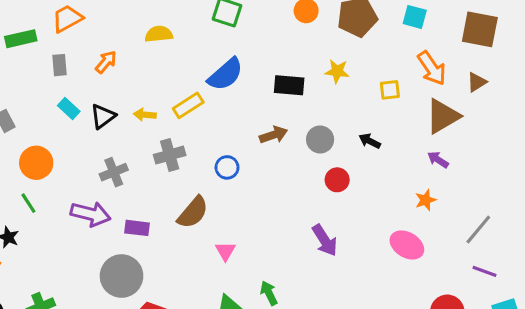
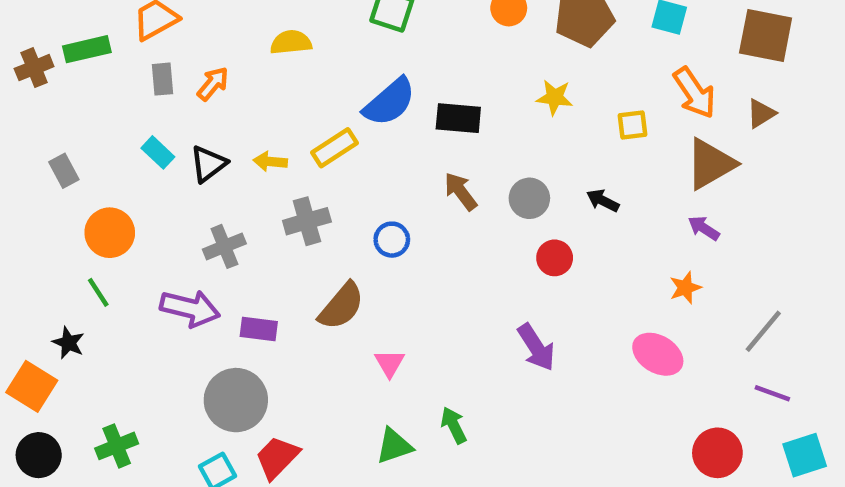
gray rectangle: (59, 65) -> (162, 79), moved
black rectangle: (289, 85) -> (458, 118), moved
brown arrow: (274, 135) -> (461, 191), turned -108

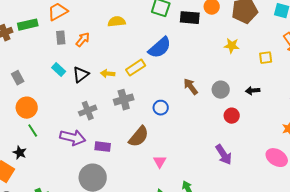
black rectangle: (458, 118) -> (190, 18), moved
black arrow: (603, 201) -> (253, 91), turned -32
orange circle: (110, 233) -> (27, 108), moved

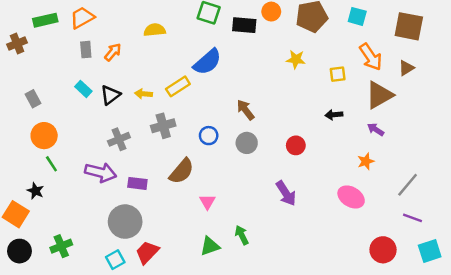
green rectangle: (28, 25) -> (45, 20), moved
gray circle: (221, 90) -> (247, 143), moved
black arrow: (253, 91) -> (334, 115), moved

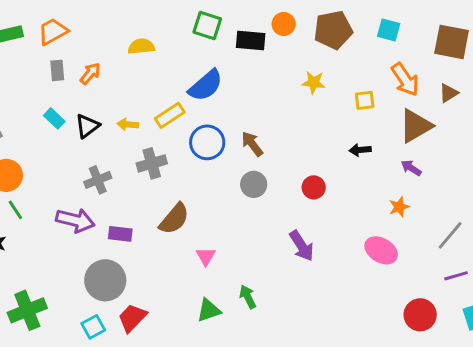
blue circle: (209, 136) -> (207, 142), moved, size x1.5
purple line: (412, 218) -> (456, 276), turned -36
green cross: (61, 246) -> (27, 310), size x1.4

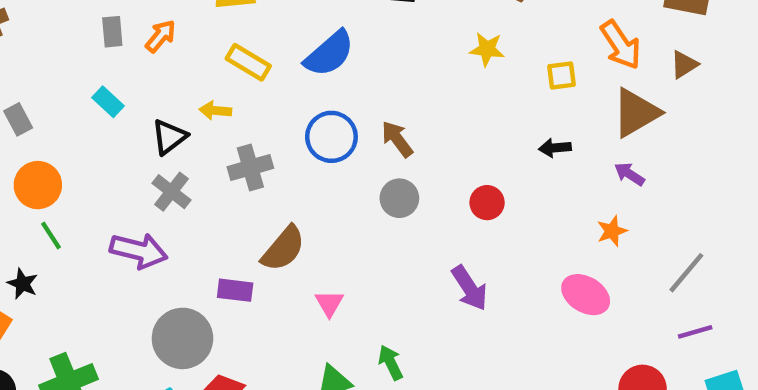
yellow rectangle: (170, 115) -> (248, 62), moved, turned 64
black triangle: (87, 126) -> (169, 137), moved
gray cross: (98, 180) -> (172, 192), turned -30
purple rectangle: (120, 234) -> (235, 290), moved

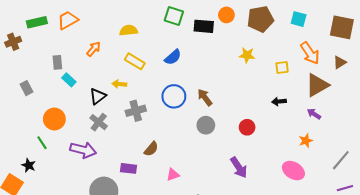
gray rectangle: (112, 32) -> (57, 62), moved
blue semicircle: (329, 54) -> (173, 57), size x0.7
orange circle: (38, 185) -> (54, 119), moved
brown semicircle: (283, 249) -> (151, 149), size x0.7
pink triangle: (329, 303) -> (173, 175), turned 40

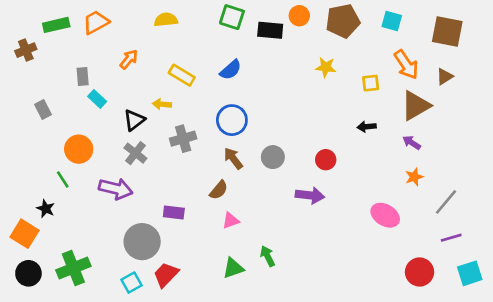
yellow semicircle: (129, 30) -> (166, 20), moved
brown arrow: (205, 97) -> (233, 158), moved
orange star: (306, 141) -> (414, 177), moved
brown semicircle: (151, 149) -> (219, 190), moved
purple arrow: (239, 167) -> (310, 195), moved, turned -50

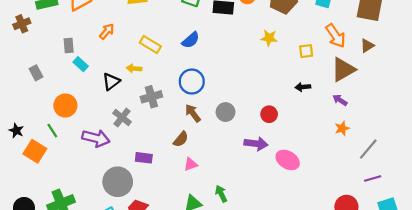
gray cross: (135, 153) -> (122, 117), moved
black star: (46, 209) -> (16, 131), moved
pink ellipse: (385, 215) -> (288, 160), moved
orange square: (25, 234) -> (35, 151), moved

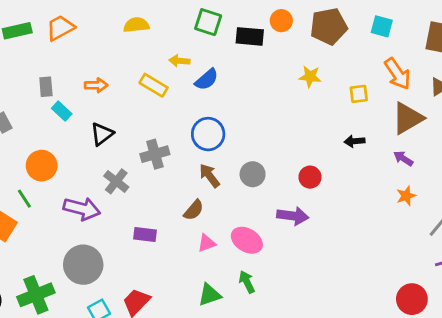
orange arrow: (107, 31) -> (96, 85), moved, turned 49
yellow arrow: (134, 68) -> (179, 61), moved
pink ellipse: (288, 160) -> (247, 240), moved
gray circle: (118, 182) -> (83, 265), moved

